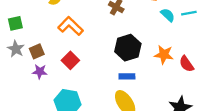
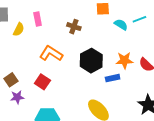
orange L-shape: (71, 26) -> (51, 54), moved
blue rectangle: (127, 76) -> (113, 78), moved

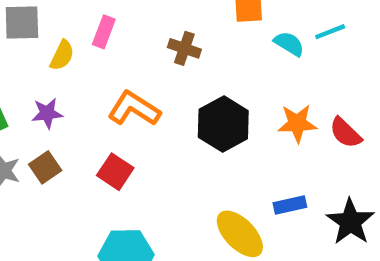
pink rectangle: (38, 19) -> (104, 32), turned 32
blue rectangle: (113, 78) -> (290, 205), moved
purple star: (17, 97) -> (47, 113), moved

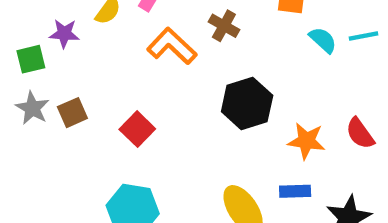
orange L-shape: (134, 109) -> (172, 46), moved
purple star: (47, 113) -> (64, 34), moved
orange star: (297, 123) -> (306, 141), moved

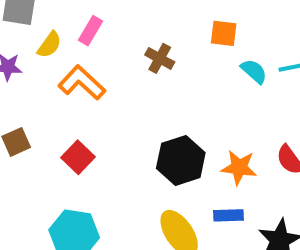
orange L-shape: (172, 46) -> (82, 83), moved
black hexagon: (247, 104) -> (181, 160), moved

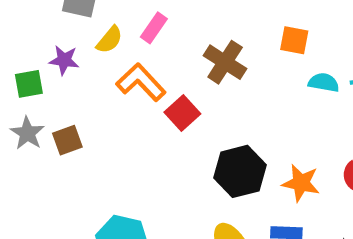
brown cross: (160, 58) -> (225, 62), size x1.4
cyan semicircle: (254, 71) -> (324, 83), turned -36
red square: (78, 157) -> (182, 113), moved

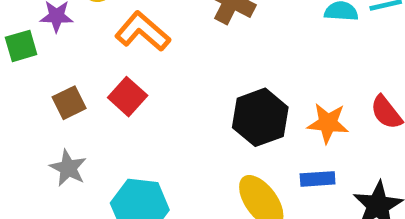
red square: (182, 113) -> (128, 97), moved
gray star: (27, 133) -> (68, 168), moved

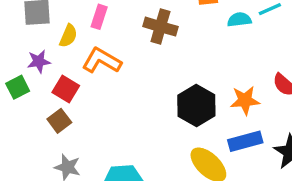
red square: (128, 97) -> (66, 89), moved
blue rectangle: (318, 179) -> (245, 141), size x1.4

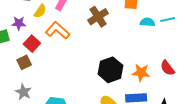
brown cross: (160, 27) -> (98, 17), turned 30

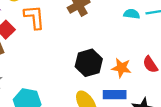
orange L-shape: (58, 30) -> (34, 17), turned 40

